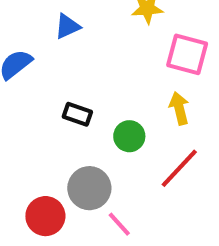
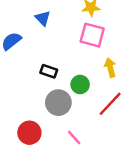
blue triangle: (67, 26) -> (43, 18), turned -49
pink square: (187, 54) -> (92, 35), moved
gray circle: (89, 188) -> (58, 103), moved

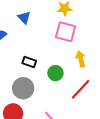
gray circle: (58, 103) -> (23, 88), moved

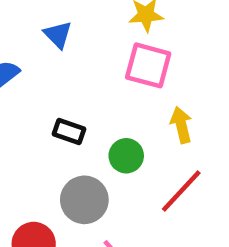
gray circle: (23, 88) -> (84, 200), moved

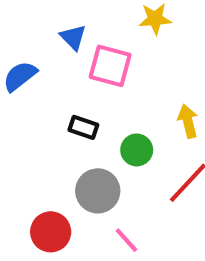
pink square: (148, 65) -> (110, 66), moved

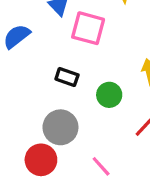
gray circle: (98, 191) -> (60, 127), moved

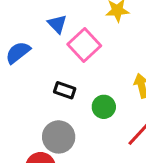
pink square: (88, 28) -> (84, 45), turned 32

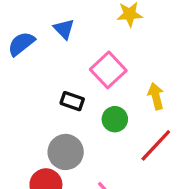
pink square: (84, 45) -> (108, 70), moved
blue semicircle: (18, 53) -> (21, 44), moved

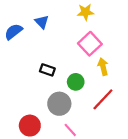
pink square: (108, 70) -> (90, 44), moved
gray circle: (66, 152) -> (59, 104), moved

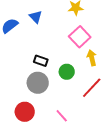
gray circle: (59, 104) -> (38, 83), moved

